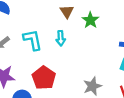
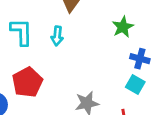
green star: (90, 20) -> (123, 27), moved

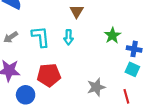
green star: (123, 27) -> (112, 35), moved
red pentagon: (27, 82) -> (49, 75), turned 30

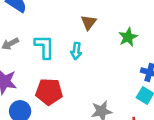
green star: (112, 35) -> (128, 37), moved

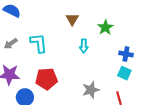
cyan arrow: (76, 51) -> (84, 46), moved

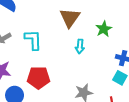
brown triangle: (72, 19) -> (70, 18), size x1.5

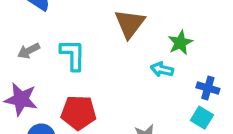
cyan arrow: (80, 46) -> (162, 70), moved, turned 96

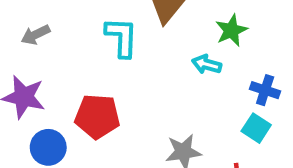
cyan L-shape: (73, 55) -> (122, 37), moved

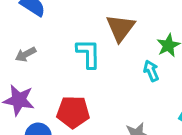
cyan arrow: (207, 64) -> (151, 71), turned 54

